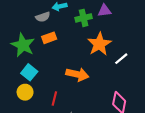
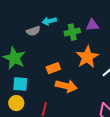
orange rectangle: (49, 38) -> (53, 68), moved
cyan square: (29, 72) -> (20, 84), turned -35

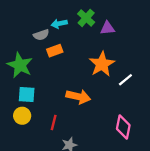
green cross: (72, 32) -> (86, 18), moved, turned -35
orange rectangle: (53, 68) -> (55, 51), moved

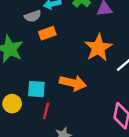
cyan square: (27, 94) -> (36, 89), moved

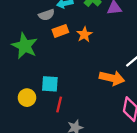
orange star: (98, 48) -> (84, 34), moved, size x0.6
orange arrow: (73, 83) -> (112, 78), moved

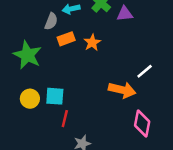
gray semicircle: (47, 15) -> (51, 21), turned -49
yellow circle: (27, 98) -> (30, 99), moved

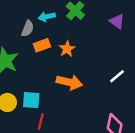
purple triangle: (125, 14) -> (117, 21), moved, turned 42
orange arrow: (122, 90) -> (69, 82), moved

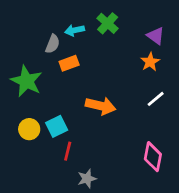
orange star: (67, 49) -> (150, 62), moved
cyan square: (31, 100) -> (57, 126), turned -30

